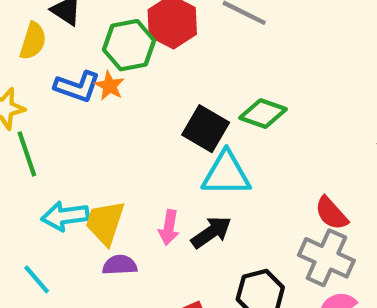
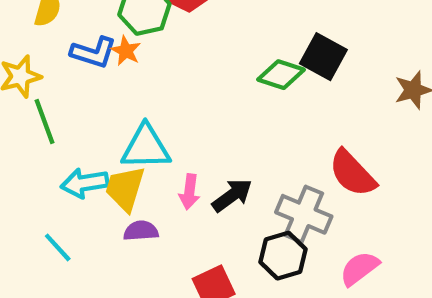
black square: (206, 129) -> (323, 57), moved
cyan triangle: (226, 174) -> (146, 147), moved
red semicircle: (331, 213) -> (352, 173), size x1.4
gray cross: (326, 258) -> (304, 214), moved

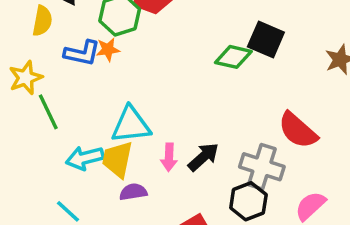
orange star: (126, 51) -> (108, 49), turned -30

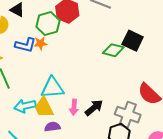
yellow trapezoid: (117, 159) -> (44, 107), turned -40

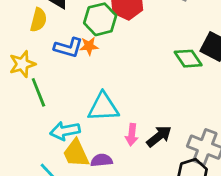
green diamond: (113, 50) -> (188, 59), turned 40
yellow trapezoid: (44, 107) -> (76, 153), moved

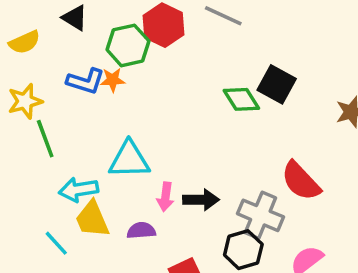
yellow semicircle: (39, 20) -> (25, 42), moved, turned 50
black arrow: (159, 136) -> (201, 200), turned 36
purple semicircle: (102, 160) -> (141, 231), moved

